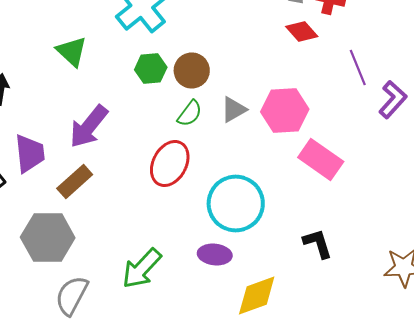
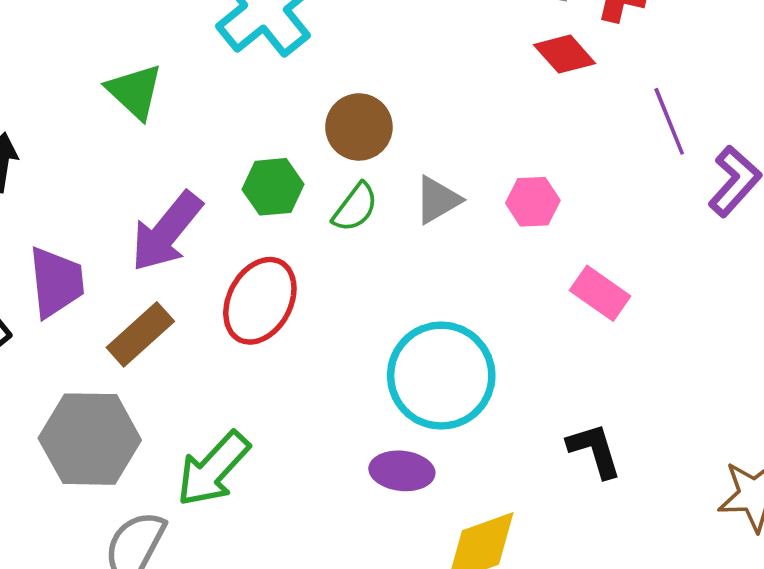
green hexagon: (151, 68) -> (273, 187), moved
pink hexagon: (285, 110) -> (533, 202), size x0.6
pink rectangle: (321, 160) -> (600, 293), size x0.7
red ellipse: (170, 164) -> (260, 301), moved
green arrow: (142, 268) -> (213, 469), moved

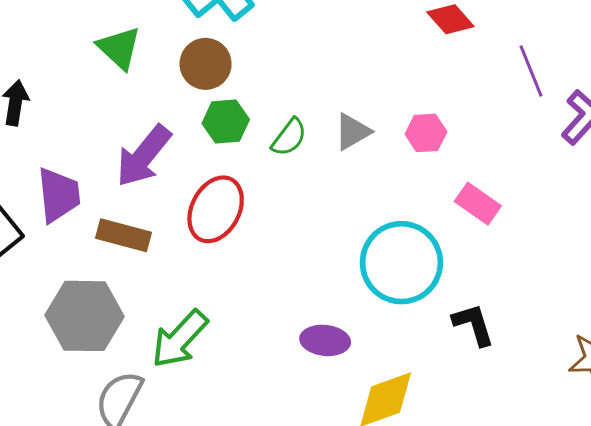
brown circle: (359, 127) -> (206, 64), moved
brown rectangle: (140, 334) -> (123, 235), turned 57
cyan circle: (441, 376) -> (401, 263), moved

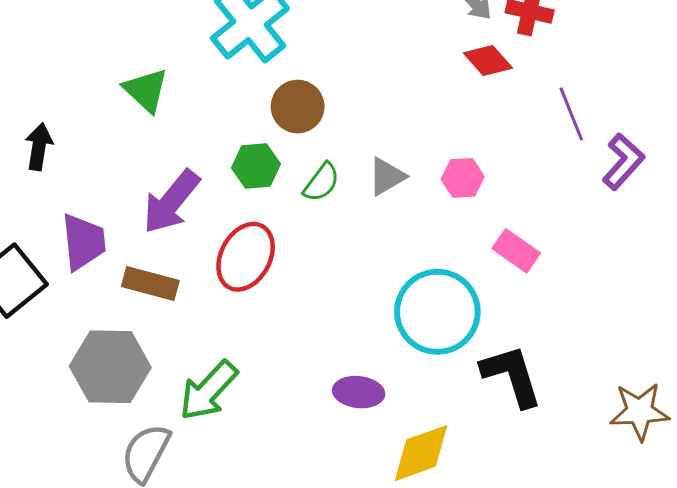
brown circle: (206, 64) -> (298, 107), moved
black L-shape: (473, 325) -> (512, 376), size x1.4

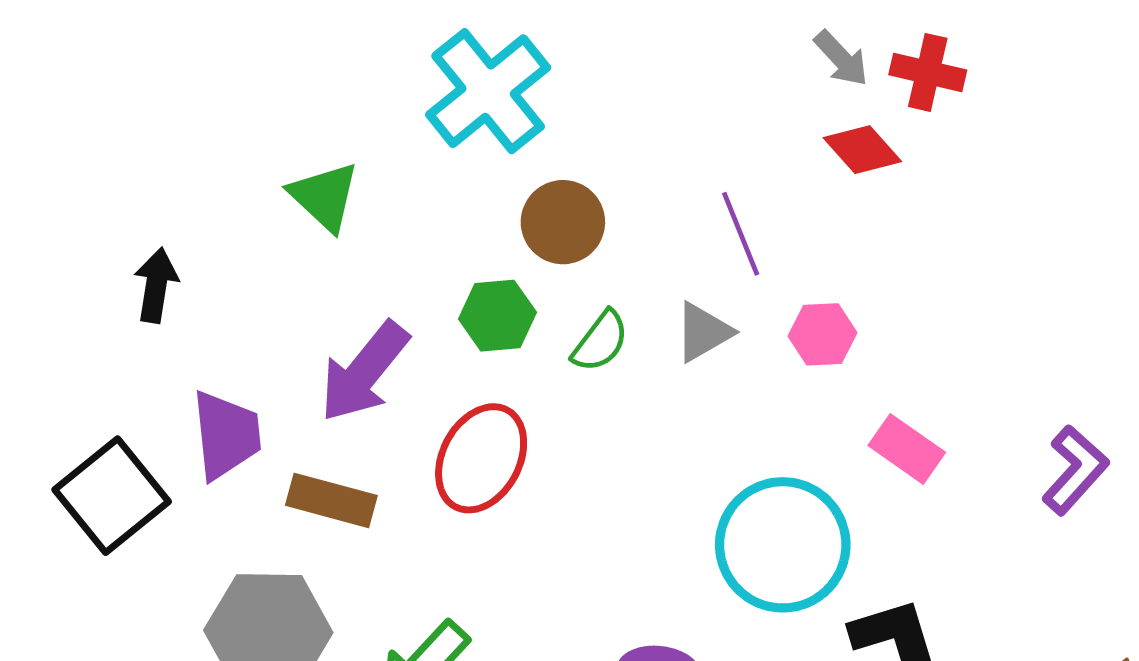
purple line: (571, 114) -> (741, 234), moved
purple L-shape: (623, 162) -> (1075, 470), moved

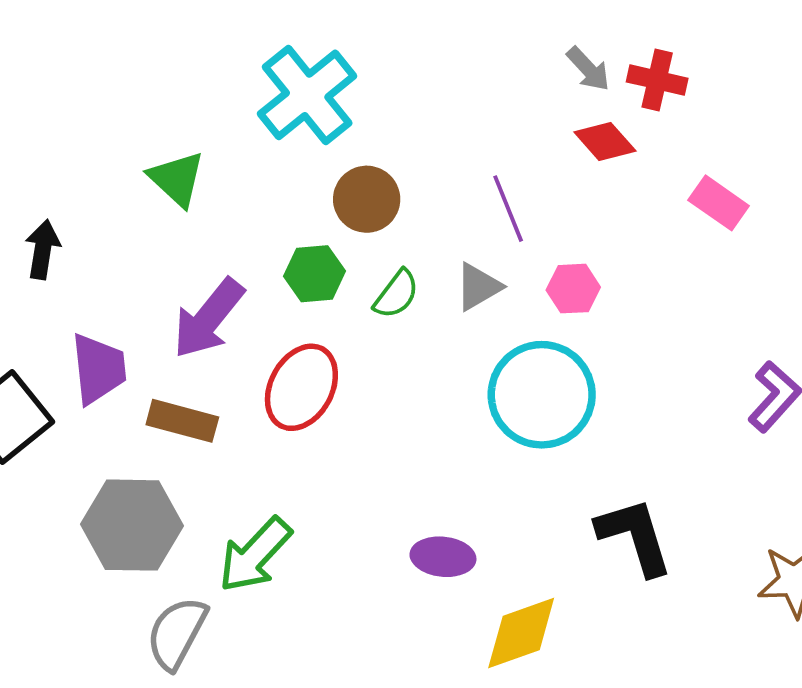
pink rectangle: (907, 449) -> (719, 203), moved
cyan circle: (783, 545) -> (542, 395), moved

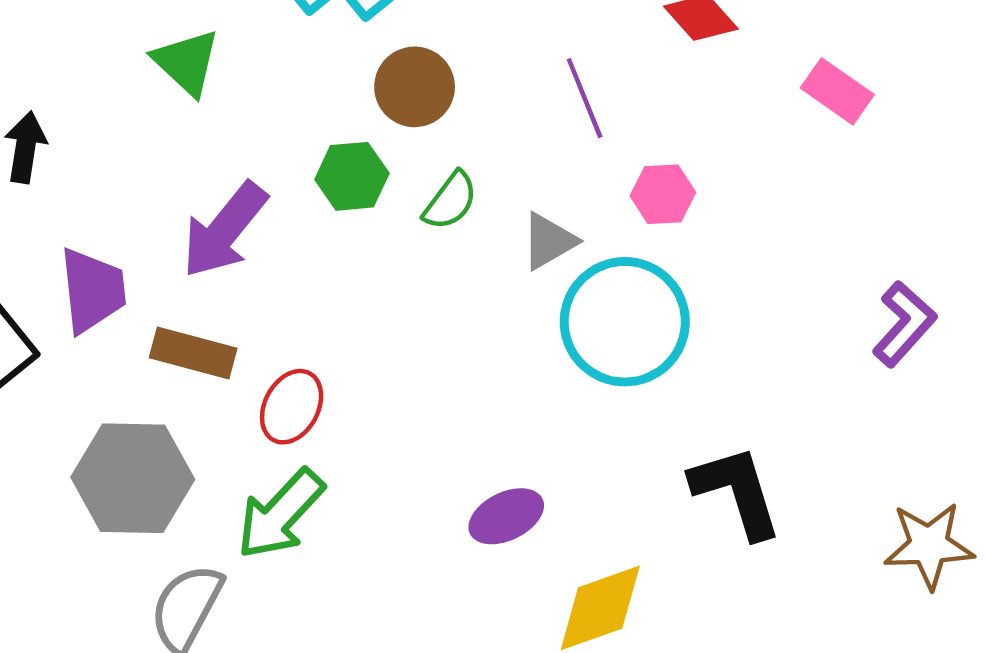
gray triangle: (478, 287) -> (549, 241), moved
red ellipse: (301, 387) -> (292, 407), moved, size x0.7
purple ellipse: (443, 557) -> (506, 516), turned -32

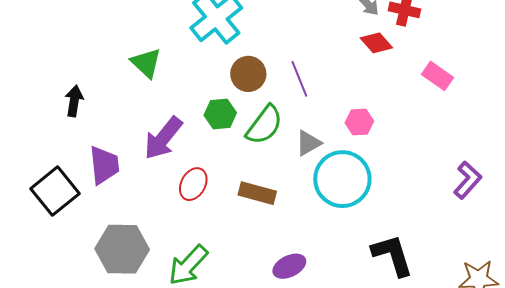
purple line: (585, 98) -> (299, 79), moved
green semicircle: (450, 201) -> (264, 125), size x1.5
brown rectangle: (193, 353) -> (257, 193), moved
red ellipse: (292, 407) -> (193, 184), moved

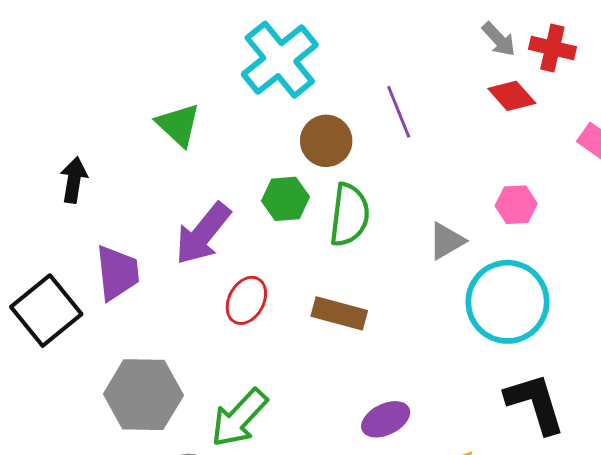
purple line: (299, 79) -> (399, 112), moved
pink hexagon: (359, 122) -> (516, 205), moved
green semicircle: (264, 125) -> (349, 215), turned -30
gray triangle: (308, 143) -> (447, 241), moved
cyan circle: (342, 179) -> (507, 302), moved

